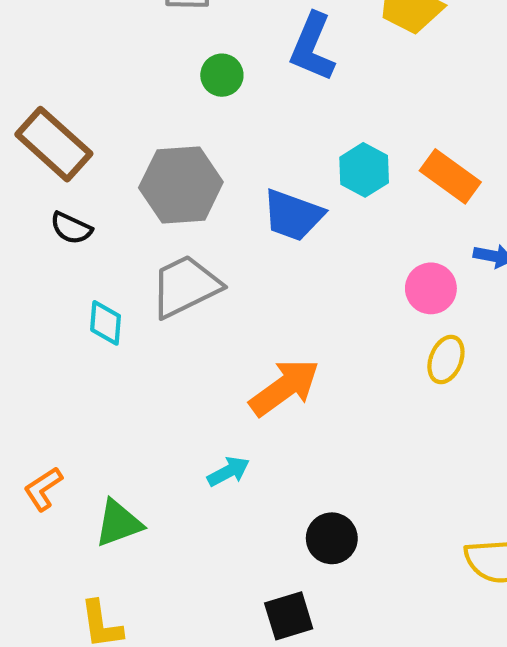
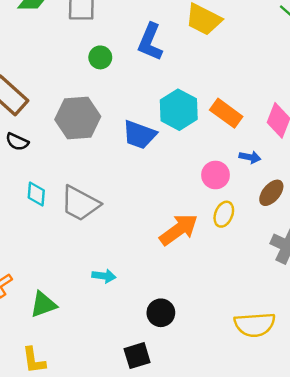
cyan hexagon: (364, 170) -> (179, 110), size x1.4
gray trapezoid: (185, 286) -> (80, 204), moved, turned -126
orange arrow: (284, 388) -> (179, 230), moved
cyan arrow: (228, 472) -> (104, 276), turned 35

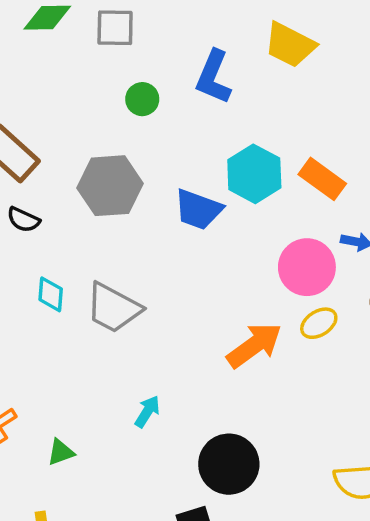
pink circle: (216, 175) -> (307, 267), size x1.4
yellow ellipse: (224, 214) -> (319, 323), turned 35
cyan arrow: (104, 276) -> (147, 411), turned -65
green triangle: (43, 304) -> (61, 452), size x0.7
black circle: (161, 313) -> (229, 464), size x1.5

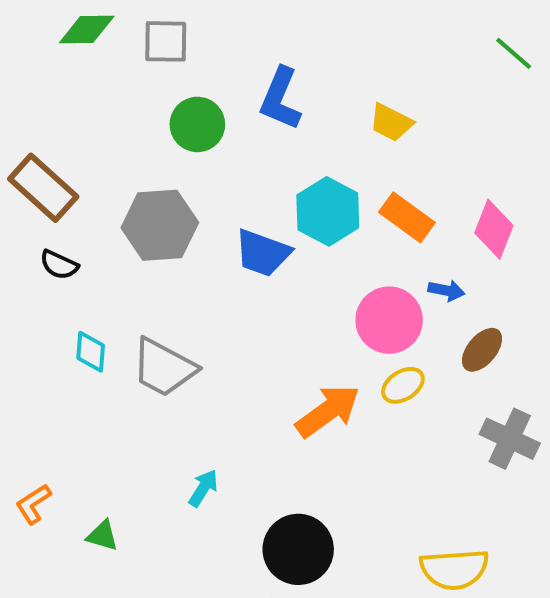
yellow trapezoid: (290, 45) -> (391, 122), moved, size x0.7
green circle: (142, 99) -> (197, 124), size x1.4
green triangle: (61, 452) -> (103, 536), turned 36

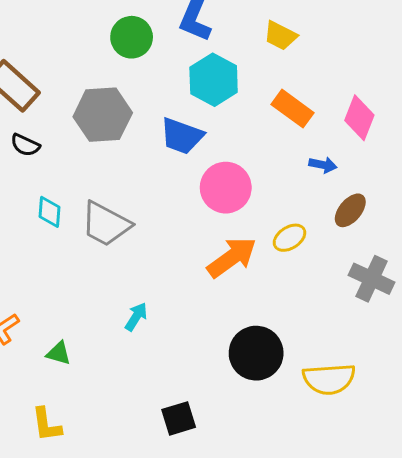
cyan hexagon: (328, 211) -> (214, 80), moved
pink circle: (389, 320) -> (226, 188), moved
black circle: (298, 549) -> (256, 353), moved

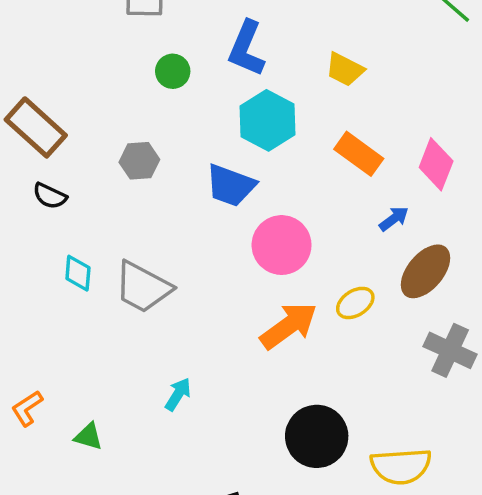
green circle: (132, 37) -> (173, 71), size x0.7
gray hexagon: (103, 115) -> (139, 161), size x0.6
blue arrow: (323, 165) -> (394, 219), turned -48
brown ellipse: (350, 210) -> (425, 271), size x1.4

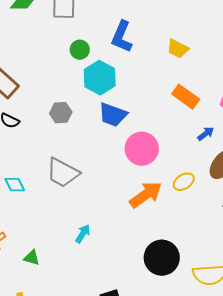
cyan hexagon: (268, 120) -> (100, 78), moved
gray hexagon: (139, 161) -> (61, 113), moved
cyan diamond: (78, 273) -> (15, 185), moved, turned -30

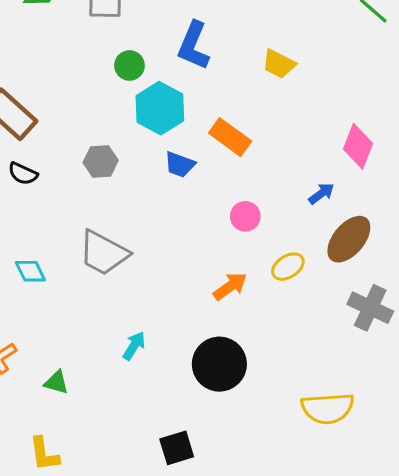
orange rectangle: (186, 97) -> (230, 137), moved
blue trapezoid: (113, 115) -> (180, 165), size x0.7
pink circle: (142, 149) -> (245, 216), moved, size x0.6
orange arrow: (146, 195) -> (230, 286), size x0.7
black circle: (162, 258) -> (219, 364), moved

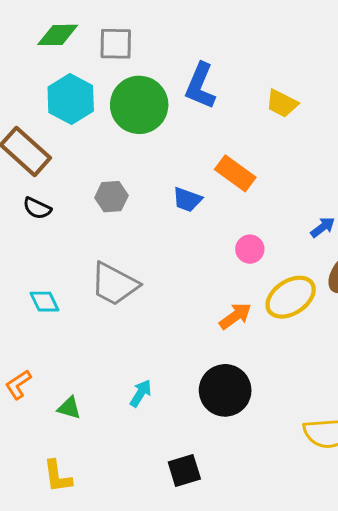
green circle: (129, 65) -> (139, 105), size x2.0
cyan hexagon: (160, 108) -> (71, 99), moved
yellow ellipse: (288, 267) -> (291, 297), size x1.6
cyan arrow: (134, 346) -> (141, 393), moved

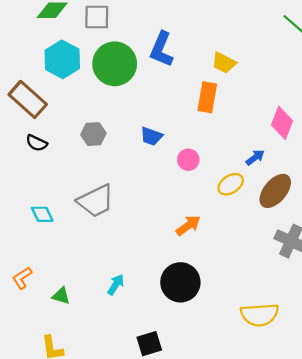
orange rectangle: (235, 173) -> (207, 97), moved, turned 64
pink circle: (250, 249) -> (188, 160), moved
gray trapezoid: (114, 284) -> (96, 201), turned -54
yellow ellipse: (291, 297) -> (231, 184), moved, size x0.7

